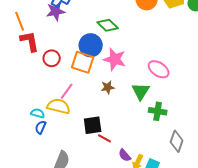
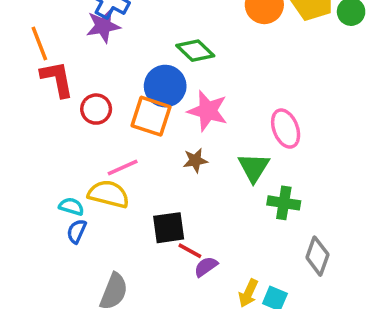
pink ellipse: (159, 69) -> (286, 129), turned 35
pink line: (67, 91) -> (123, 167), turned 30
purple semicircle: (125, 155) -> (206, 267), moved, turned 96

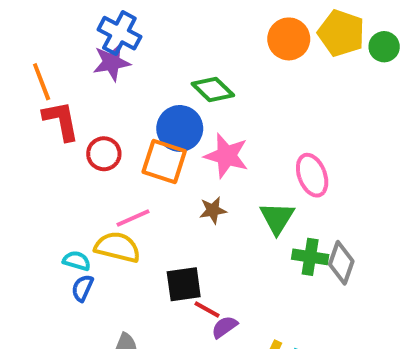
gray diamond: (317, 256) -> (341, 263), moved

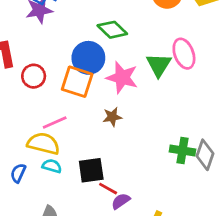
pink ellipse: (312, 175) -> (184, 54), moved
green triangle: (277, 218) -> (159, 65), moved
cyan semicircle: (77, 261) -> (52, 166), moved

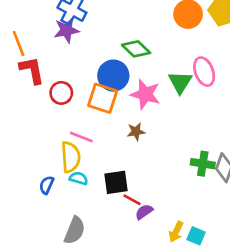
pink line: (55, 122) -> (81, 137), turned 45
yellow semicircle: (43, 144) -> (71, 157), turned 72

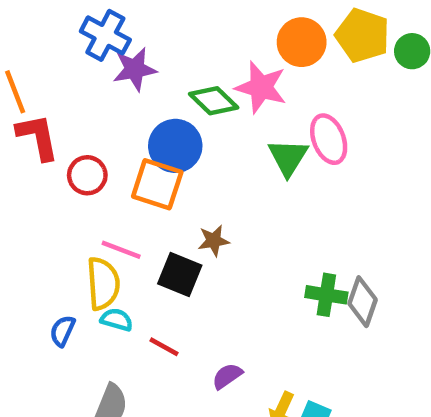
purple star: (67, 30) -> (135, 69), moved
pink star: (145, 94) -> (261, 87), moved
black square: (116, 182) -> (180, 275), moved, turned 30
red line: (132, 200) -> (164, 347), moved

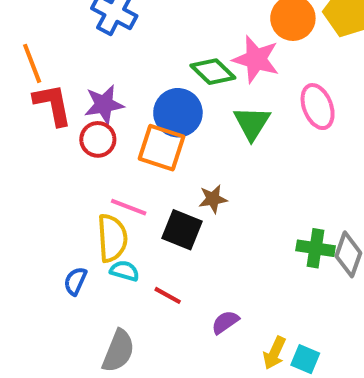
purple star: (135, 69) -> (104, 104), moved
green triangle: (288, 157) -> (252, 123), moved

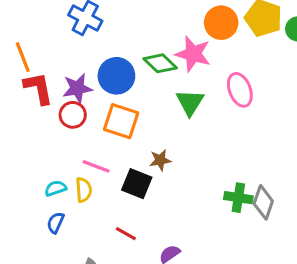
blue circle: (178, 113) -> (116, 76), moved
yellow semicircle: (112, 238) -> (84, 190), size x0.7
cyan semicircle: (125, 271) -> (56, 188), moved, turned -35

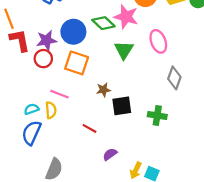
black square: (137, 184) -> (122, 106), moved, turned -30
gray diamond: (263, 202) -> (174, 78), moved
blue semicircle: (56, 223) -> (31, 133), size x1.6
red line: (126, 234) -> (90, 128), moved

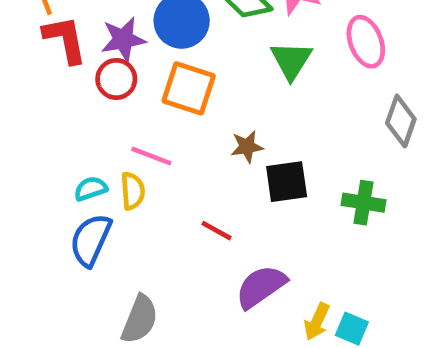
purple semicircle: (110, 154) -> (261, 287), size x1.6

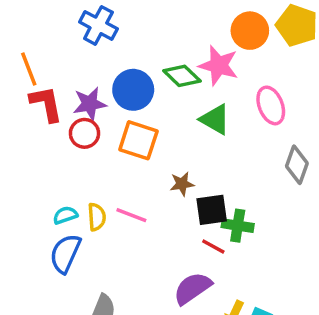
green triangle: (291, 60) -> (215, 119), turned -32
pink line: (151, 156) -> (131, 215), moved
green cross: (363, 203) -> (238, 226), moved
red line: (217, 231) -> (213, 247), moved

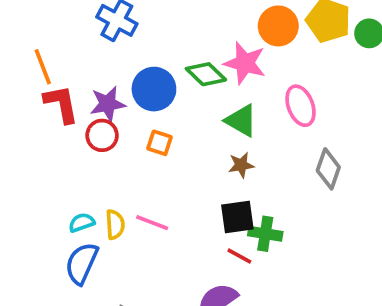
orange square: (138, 140) -> (160, 143), size x0.6
brown star: (182, 184) -> (241, 165), moved

